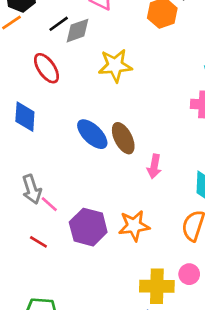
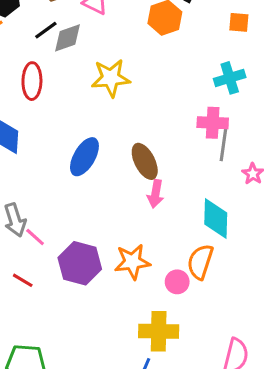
red ellipse: (47, 68) -> (32, 81), turned 36
blue ellipse: (92, 134) -> (84, 157), turned 76
brown ellipse: (123, 138) -> (145, 161), moved
pink circle: (189, 274) -> (177, 282), moved

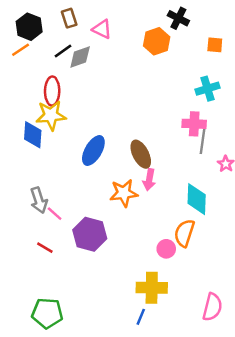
yellow star: (111, 78) -> (51, 115), moved
orange star: (132, 262) -> (124, 193), moved

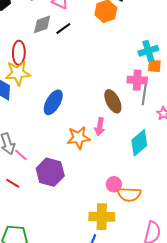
orange square: (215, 45) -> (154, 66), moved
black line: (63, 51) -> (63, 28), moved
brown ellipse: (141, 154) -> (113, 101), moved
cyan diamond: (197, 199) -> (139, 143), turned 48
orange semicircle: (184, 233) -> (129, 194), moved, turned -105

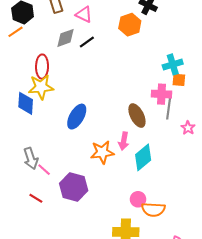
cyan diamond: (139, 143) -> (143, 157), moved

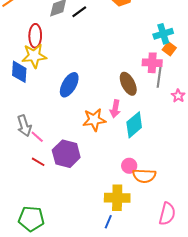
orange square: (179, 80) -> (169, 49), turned 32
red line: (36, 198) -> (38, 162), moved

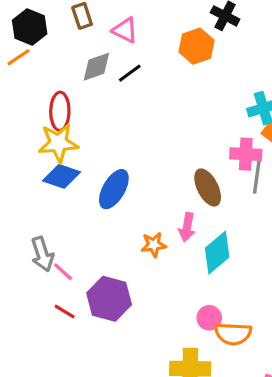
blue diamond: (19, 72) -> (61, 176), moved, turned -75
orange star: (94, 120) -> (154, 245), size x0.7

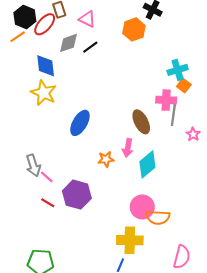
red ellipse: (60, 111) -> (45, 24), moved, turned 40
yellow star: (58, 143) -> (44, 93), turned 30
blue diamond: (61, 176) -> (46, 66), moved, turned 65
pink circle: (209, 318) -> (142, 207), size x1.5

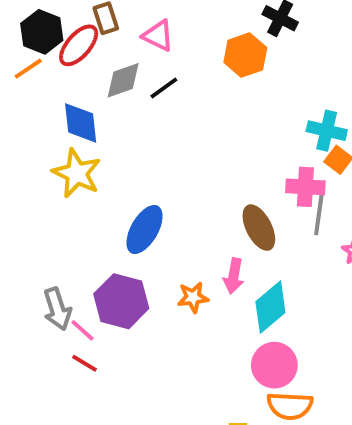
cyan cross: (178, 70) -> (327, 131), turned 30
purple hexagon: (77, 195) -> (121, 301), moved
red line: (48, 203) -> (84, 363), moved
pink circle: (142, 207) -> (274, 365), moved

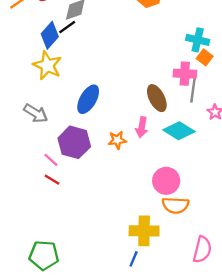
black line: (164, 88) -> (67, 27), moved
blue diamond: (81, 123) -> (50, 35), turned 48
cyan diamond: (270, 307) -> (179, 131), moved, turned 72
gray arrow: (57, 309) -> (36, 113), moved, turned -40

